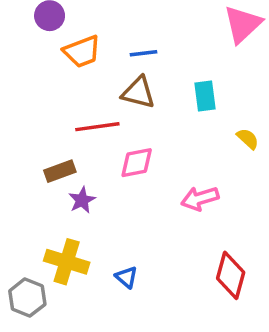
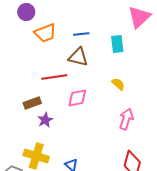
cyan rectangle: (205, 96) -> (117, 44), moved
yellow semicircle: (248, 139) -> (118, 84), moved
pink arrow: (200, 198) -> (126, 119), moved, turned 125

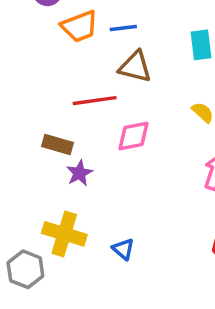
blue line: (81, 34) -> (123, 28), moved
brown rectangle: (32, 103) -> (58, 144), turned 36

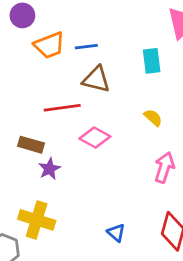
pink diamond: (133, 136) -> (95, 138), turned 40
blue triangle: (123, 249) -> (116, 233), moved

